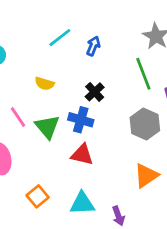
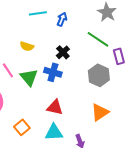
cyan line: (60, 38) -> (38, 13), turned 30
green line: (143, 74) -> (98, 39), turned -35
red triangle: (82, 155) -> (55, 107), moved

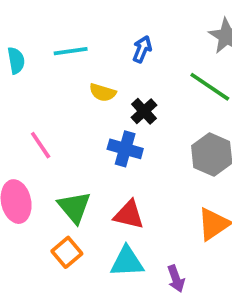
cyan line: (38, 13) -> (71, 51), moved
yellow semicircle: (27, 46) -> (103, 92), moved
green triangle: (29, 77) -> (74, 207), moved

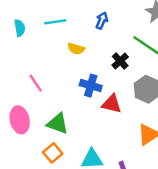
black cross: (144, 111) -> (120, 61), moved
green triangle: (74, 207) -> (58, 124), turned -30
red triangle: (129, 215) -> (112, 104), moved

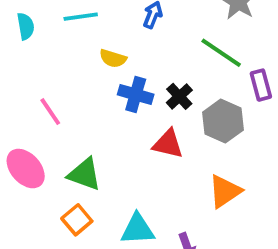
black cross: (120, 61) -> (179, 96), moved
blue cross: (91, 86) -> (136, 95), moved
pink ellipse: (20, 120) -> (26, 169), turned -30

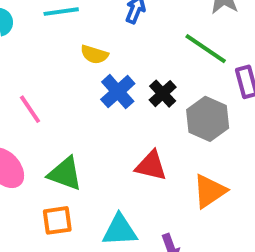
blue cross: (136, 95) -> (118, 92), turned 32
red triangle: (168, 144) -> (151, 166), moved
orange square: (77, 220) -> (57, 220), turned 32

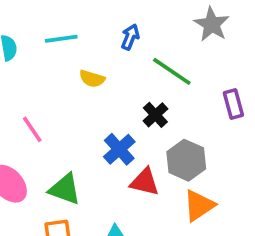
green line: (206, 49) -> (172, 71), moved
blue cross: (118, 92) -> (119, 149), moved
gray hexagon: (208, 119) -> (186, 160), moved

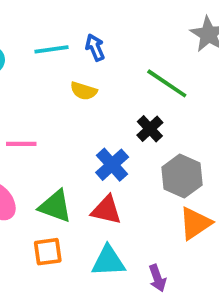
blue arrow: (130, 37) -> (95, 47), moved, turned -45
pink line: (32, 129) -> (21, 144), turned -56
red triangle: (145, 182) -> (106, 210), moved

